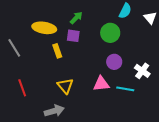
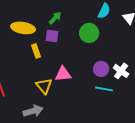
purple circle: (114, 62) -> (101, 69), moved
pink triangle: (101, 84) -> (63, 74), moved

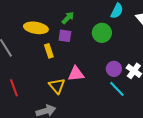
cyan line: (104, 89) -> (117, 89), turned 36

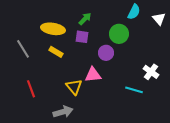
yellow rectangle: (49, 51) -> (56, 52), moved, turned -40
purple circle: (114, 69) -> (106, 53), moved
cyan line: (117, 89) -> (134, 90), turned -30

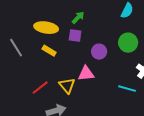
green circle: (119, 34) -> (128, 43), moved
red line: (31, 89) -> (40, 88), moved, turned 72

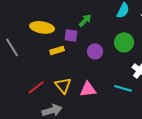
green arrow: (78, 18) -> (85, 20), moved
yellow rectangle: (49, 51) -> (57, 50), moved, turned -48
pink triangle: (86, 74) -> (88, 89), moved

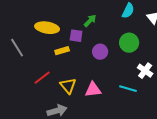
red line: (36, 87) -> (42, 78), moved

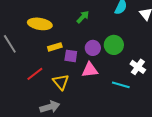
purple square: (76, 36) -> (71, 56), moved
green circle: (129, 43) -> (114, 45), moved
pink triangle: (93, 90) -> (90, 70), moved

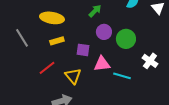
yellow rectangle: (55, 47) -> (57, 41), moved
purple circle: (93, 48) -> (104, 32), moved
cyan line: (121, 85) -> (122, 76), moved

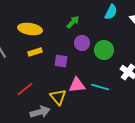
pink triangle: (102, 64) -> (77, 85), moved
red line: (47, 68) -> (25, 89), moved
yellow triangle: (73, 76) -> (58, 97), moved

